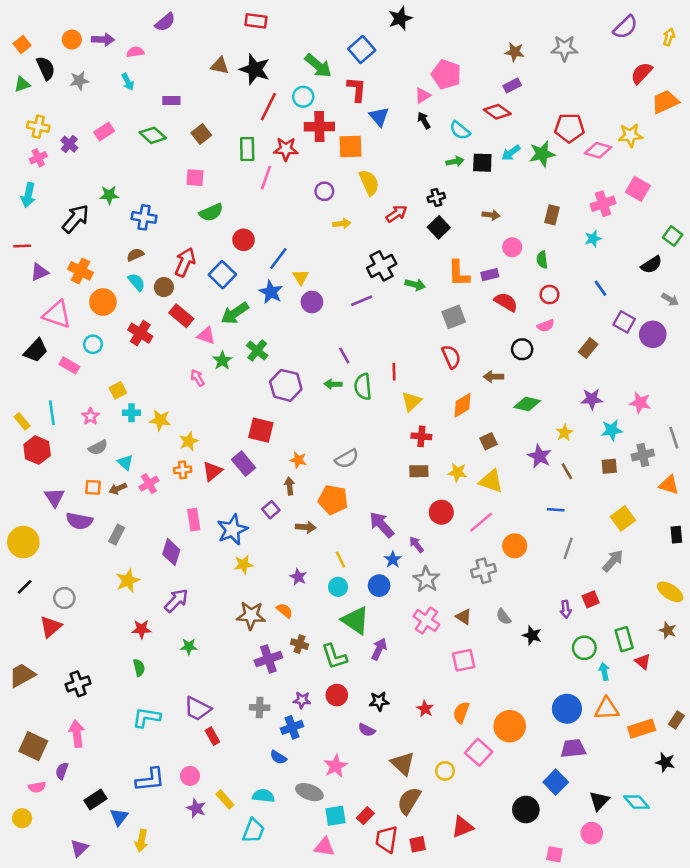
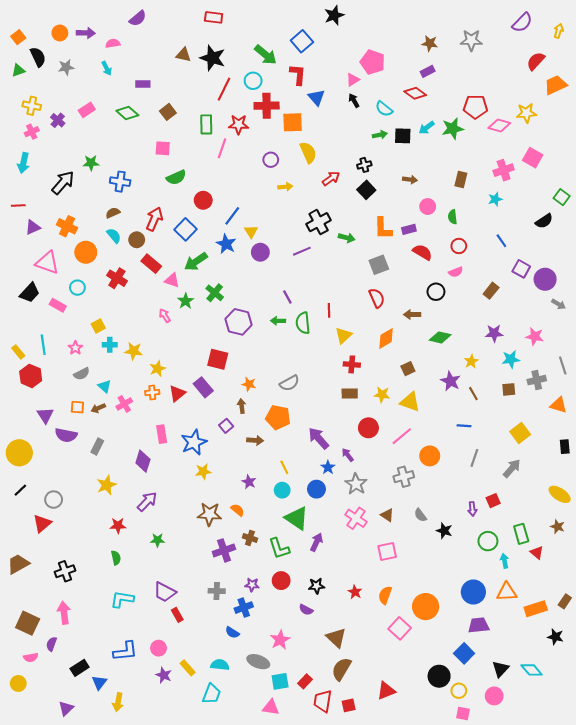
gray arrow: (670, 300) -> (559, 304), moved
yellow circle: (445, 771) -> (459, 691), moved

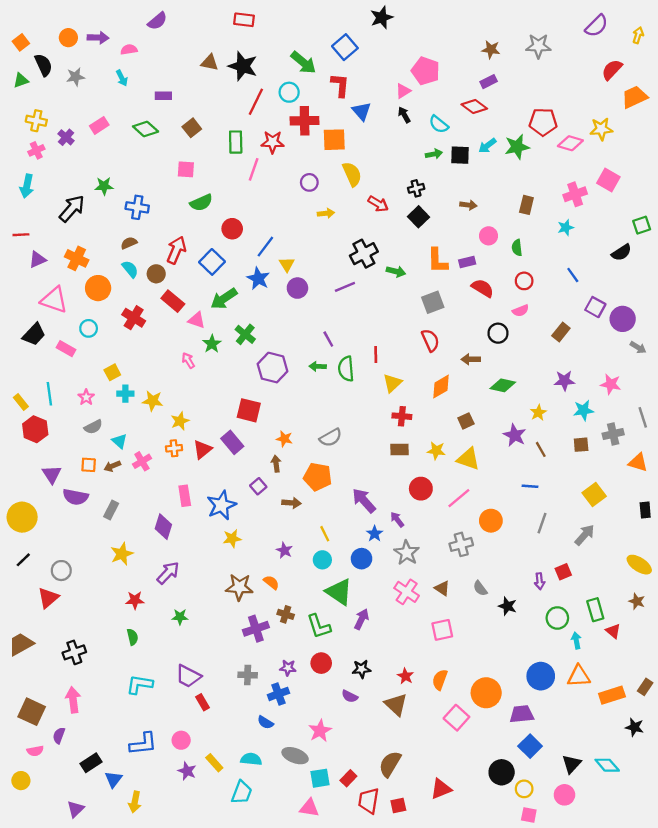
red arrow: (331, 178) -> (378, 204), turned 66
green square: (562, 197) -> (642, 225), turned 35
purple trapezoid: (479, 625) -> (522, 714), moved
brown triangle: (336, 638) -> (396, 705), moved

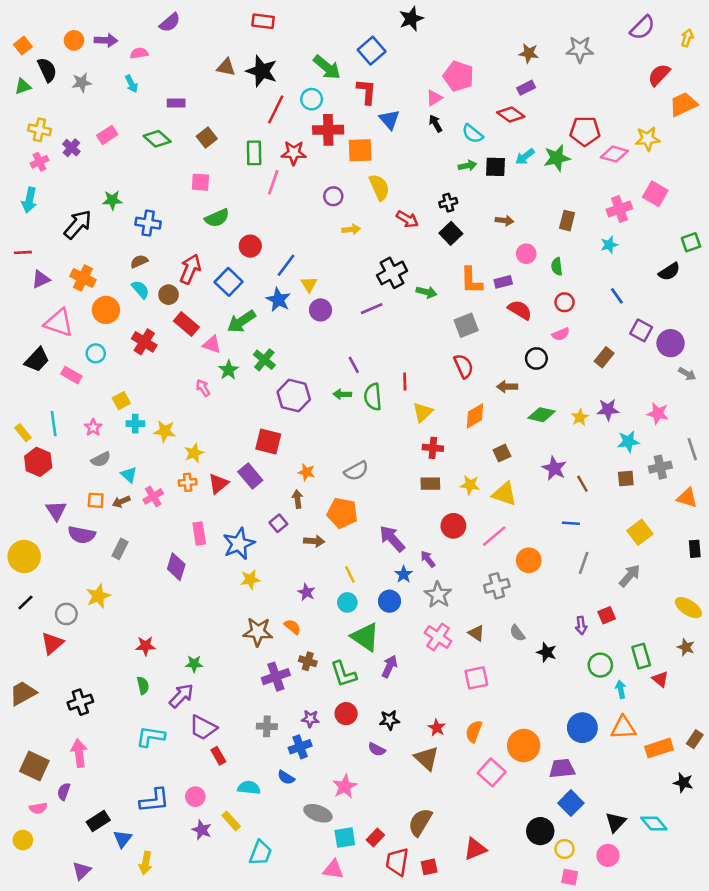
yellow star: (538, 413) -> (580, 417), moved
yellow star: (122, 554) -> (98, 596), moved
purple arrow: (168, 573) -> (181, 696), moved
cyan semicircle: (251, 759) -> (249, 788), moved

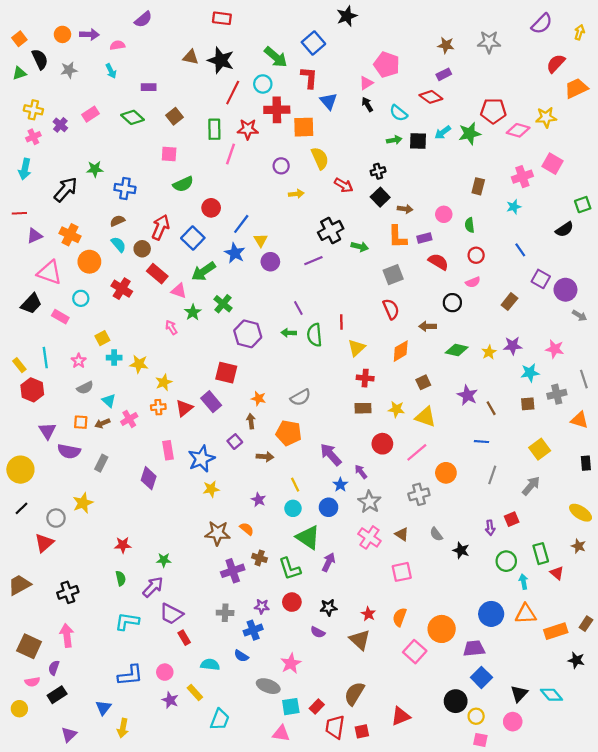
brown arrow: (504, 221) -> (405, 209), moved
black rectangle: (98, 821) -> (57, 695), moved

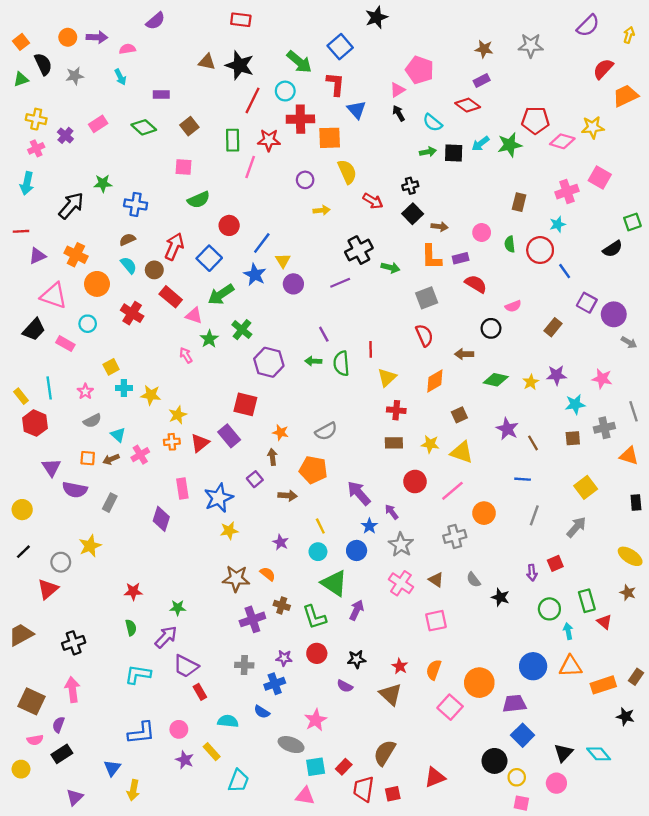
red circle: (476, 255) -> (540, 250), moved, size x1.5
yellow circle: (20, 470) -> (22, 510), size x0.7

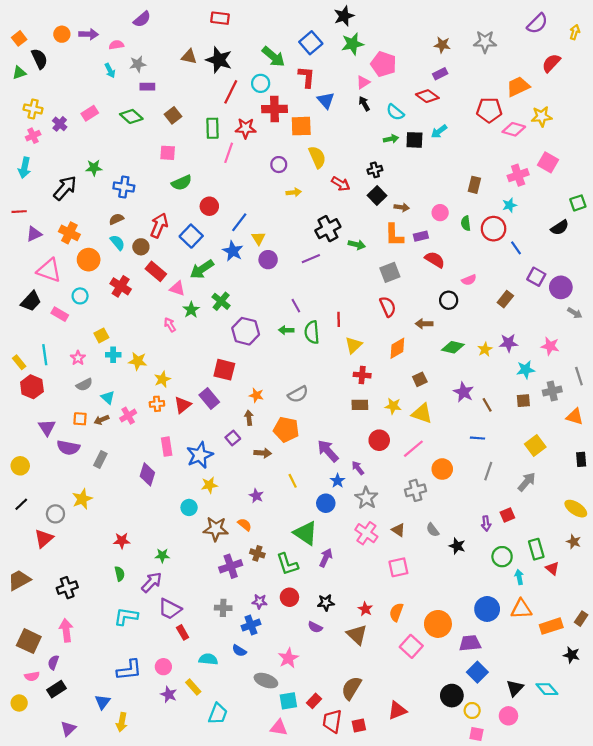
gray star: (75, 76) -> (138, 64), moved
orange trapezoid: (625, 96) -> (518, 87), moved
green star: (510, 145) -> (352, 44), moved
cyan circle: (318, 552) -> (189, 507), moved

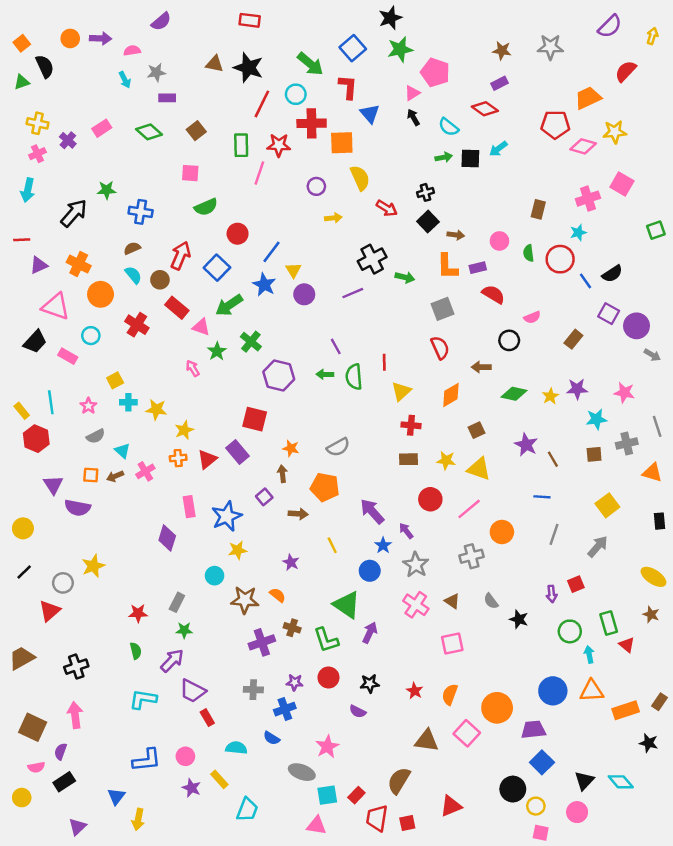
black semicircle: (560, 228) -> (612, 274), moved
gray rectangle: (100, 459) -> (177, 602), moved
brown triangle: (357, 635) -> (427, 741), moved, turned -35

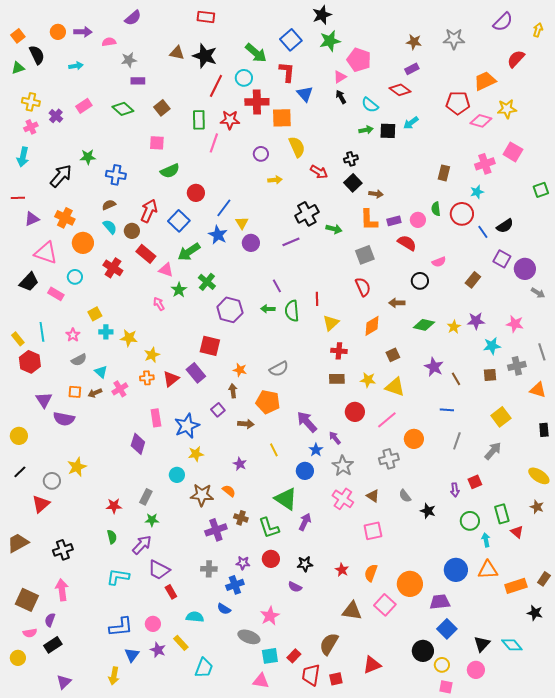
cyan arrow: (125, 80) -> (76, 66), moved, turned -72
pink circle: (499, 241) -> (418, 220), moved
blue triangle: (116, 796) -> (132, 655), moved

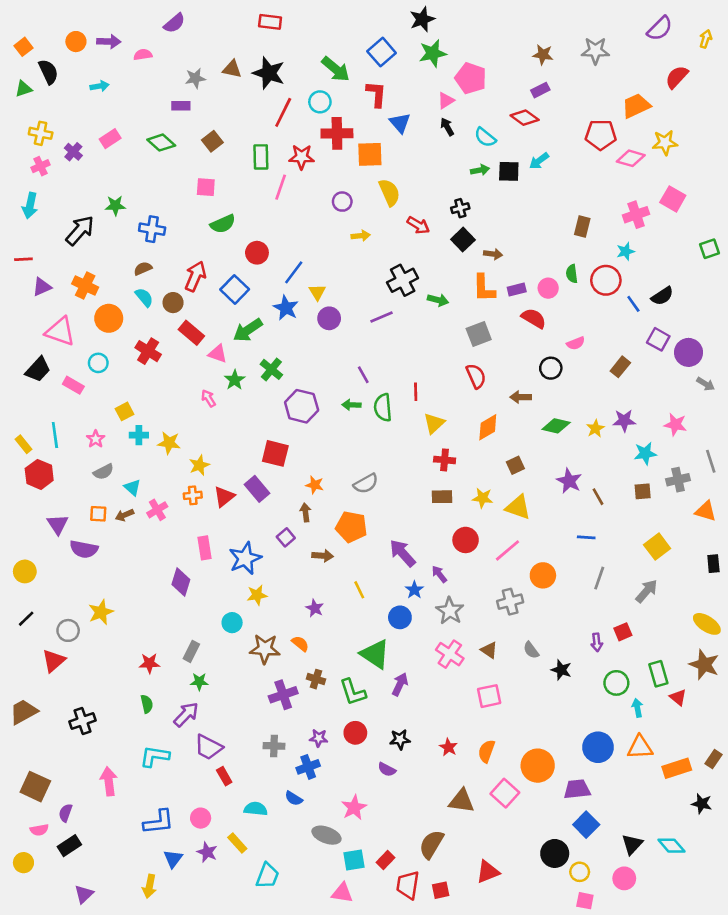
gray star: (129, 60) -> (195, 78), moved
brown star: (537, 507) -> (704, 665), size x1.6
pink arrow: (62, 590) -> (109, 781), moved

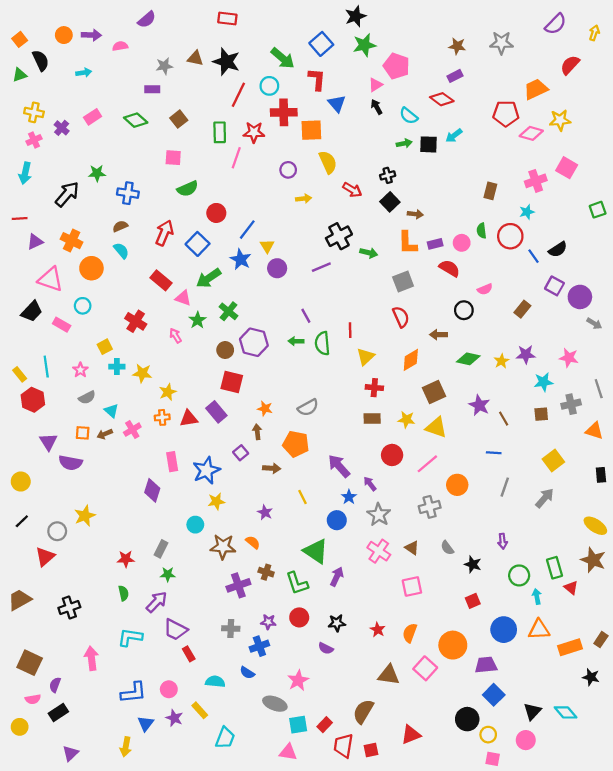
brown circle: (173, 303) -> (225, 350), moved
red cross: (148, 351) -> (136, 321), moved
brown square: (515, 465) -> (434, 392), size x1.5
red triangle: (224, 497) -> (189, 419), turned 30
red square: (623, 632) -> (473, 601), moved

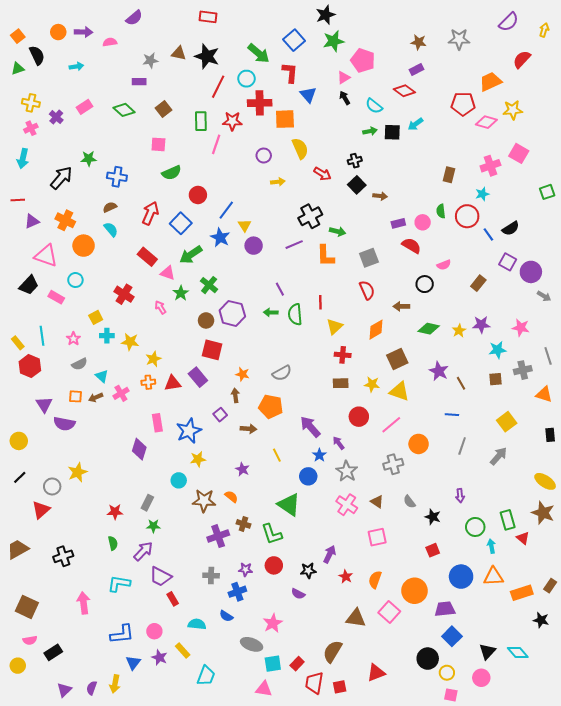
orange L-shape: (408, 243) -> (325, 256), moved
purple arrow: (337, 577) -> (329, 554), moved
purple semicircle: (55, 685) -> (92, 688), moved

